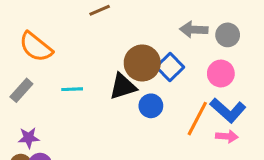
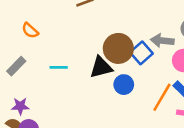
gray arrow: (194, 30) -> (162, 41), moved
orange semicircle: (36, 47) -> (30, 31), size x0.6

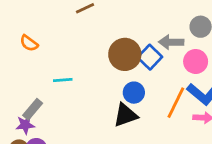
gray rectangle: (16, 66) -> (33, 109), moved
black triangle: (101, 67) -> (125, 115), moved

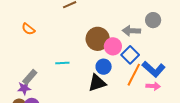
blue square: (150, 57) -> (130, 55), moved
pink circle: (196, 61) -> (113, 46), moved
cyan line: (63, 80) -> (62, 63), moved

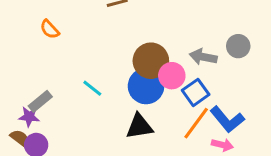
cyan line: (62, 63) -> (92, 88), turned 32
blue circle: (104, 67) -> (146, 86), moved, size x1.5

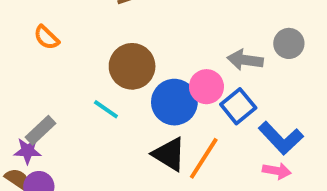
brown circle: (151, 61) -> (132, 66), moved
orange line: (196, 123) -> (204, 158), moved
black triangle: (139, 126) -> (169, 154), turned 44

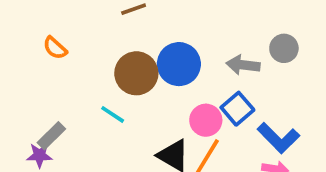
pink circle: (206, 87) -> (206, 120), moved
blue circle: (174, 102) -> (179, 64), moved

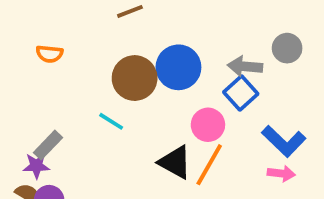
orange semicircle: (55, 48) -> (49, 54), turned -35
blue square: (237, 109) -> (241, 93), moved

